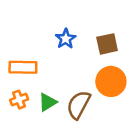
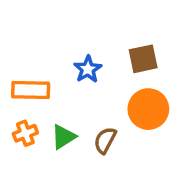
blue star: (66, 39) -> (88, 69), moved
brown semicircle: (79, 105) -> (105, 140), size x0.7

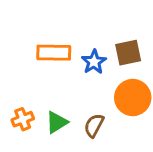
blue star: (88, 69) -> (94, 62), moved
orange rectangle: (31, 90) -> (54, 53), moved

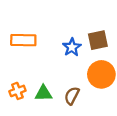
orange rectangle: (54, 53) -> (23, 40), moved
green triangle: (57, 122) -> (43, 93), turned 30

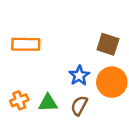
brown square: (98, 40) -> (108, 44), turned 30
blue star: (72, 47) -> (79, 76), moved

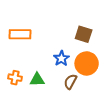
orange cross: (19, 100) -> (15, 78), turned 32
brown semicircle: (79, 106) -> (70, 82), moved

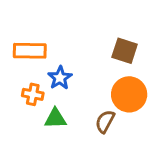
blue star: (61, 58) -> (60, 78), moved
orange cross: (15, 78) -> (33, 94), moved

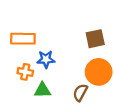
brown square: (125, 51) -> (95, 39), turned -30
blue star: (60, 78) -> (46, 59), turned 30

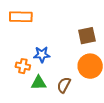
orange rectangle: (23, 39) -> (21, 17), moved
brown semicircle: (80, 93) -> (64, 85), moved

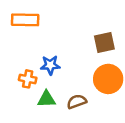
brown semicircle: (64, 85) -> (77, 102), turned 42

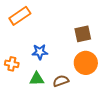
orange rectangle: (25, 20) -> (20, 16), turned -35
orange cross: (28, 79) -> (12, 64), moved

